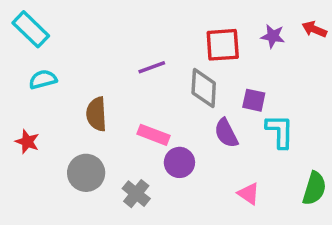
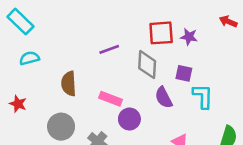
purple star: (273, 36) -> (189, 37), moved

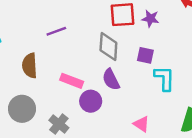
purple line: (109, 49) -> (56, 31), moved
purple semicircle: (164, 97) -> (111, 80), moved

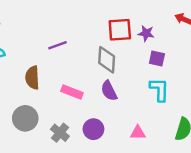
purple square: (145, 55) -> (157, 58), moved
purple circle: (91, 101) -> (93, 129), moved
pink triangle: (142, 124) -> (138, 133), turned -35

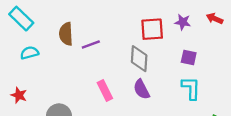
purple star: (146, 33) -> (183, 22), moved
brown semicircle: (32, 78) -> (66, 34), moved
pink rectangle: (72, 92) -> (105, 90), turned 42

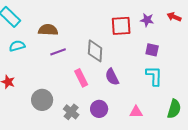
brown semicircle: (66, 34) -> (48, 30), turned 96
purple line: (91, 45) -> (58, 52), moved
gray diamond: (139, 59) -> (95, 51), moved

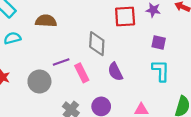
purple line: (58, 52) -> (61, 62), moved
gray circle: (42, 100) -> (39, 82), moved

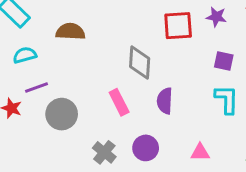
purple line: (61, 62) -> (37, 88), moved
purple semicircle: (115, 72) -> (165, 101), turned 30

